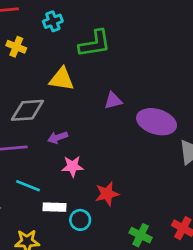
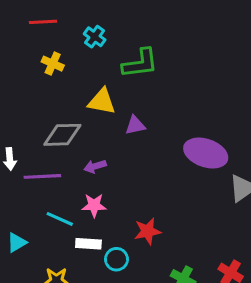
cyan cross: (53, 21) -> (95, 37), turned -36
purple triangle: (113, 101) -> (135, 125), moved
pink star: (73, 166) -> (94, 205), moved

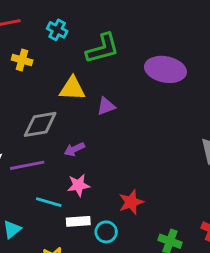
purple ellipse: (206, 153) -> (165, 69), moved

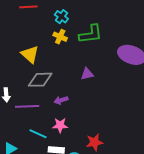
yellow cross: (22, 60) -> (60, 37), moved
yellow triangle: (72, 89) -> (30, 54), moved, turned 30

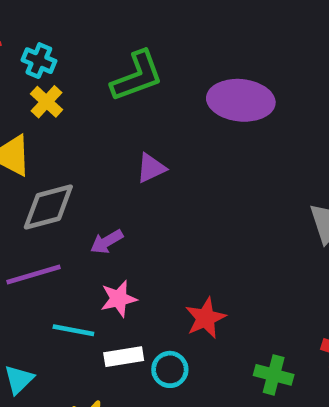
cyan cross: (61, 17) -> (39, 61), moved
yellow cross: (60, 37) -> (47, 102), moved, turned 32

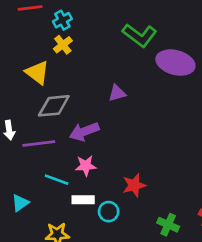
cyan cross: (39, 61) -> (62, 20), turned 30
green L-shape: (137, 76) -> (140, 35), moved, turned 48
purple arrow: (107, 242) -> (84, 132), size x1.5

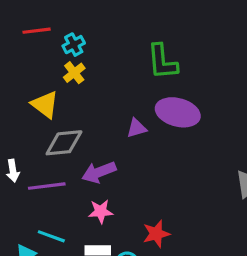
green L-shape: (140, 35) -> (162, 62), turned 48
purple ellipse: (175, 63) -> (178, 112), moved
cyan line: (57, 180) -> (51, 236), moved

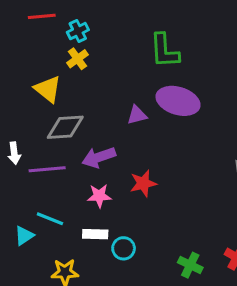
red star: (156, 234) -> (143, 183), moved

